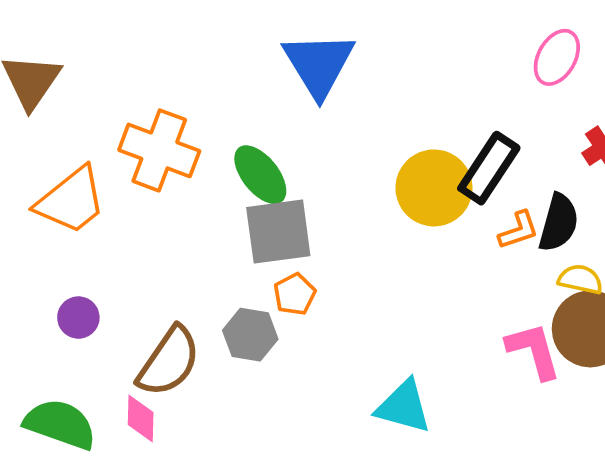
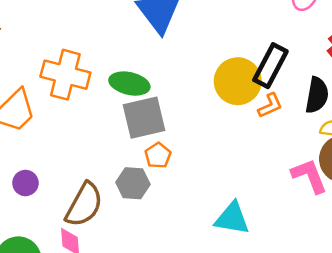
green ellipse: (260, 175) -> (129, 84), turned -33
orange L-shape: (519, 230) -> (270, 105), moved

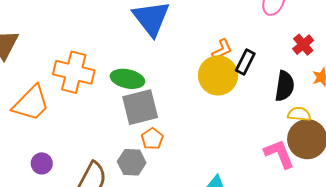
black rectangle: (270, 66) -> (245, 62), size x0.7
orange L-shape: (270, 105) -> (222, 50), moved

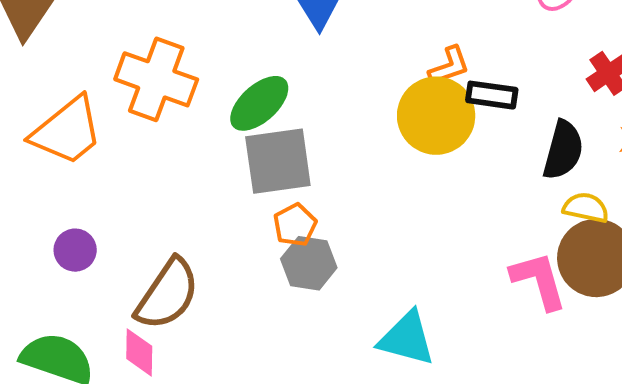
black rectangle: (245, 62) -> (492, 95), turned 65
green ellipse: (127, 79) -> (259, 103), turned -60
gray hexagon: (132, 162) -> (309, 263), moved

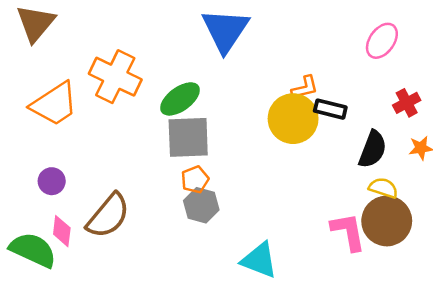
pink diamond: (139, 352) -> (62, 231), moved

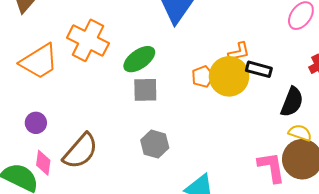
gray square: (188, 137) -> (145, 90), size x0.7
orange pentagon: (195, 180) -> (203, 77), moved

